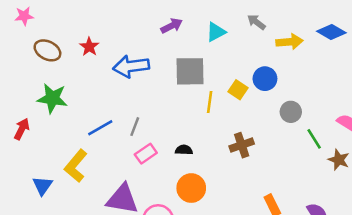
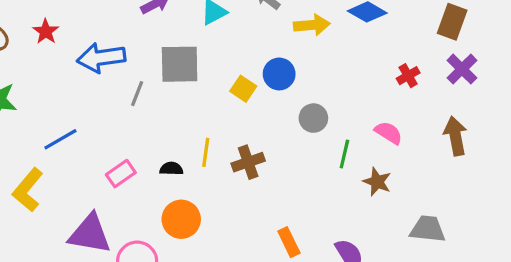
yellow line: (210, 102) -> (206, 152), moved
gray line: (135, 127) -> (137, 94), moved
green line: (314, 139) -> (344, 154), turned 45

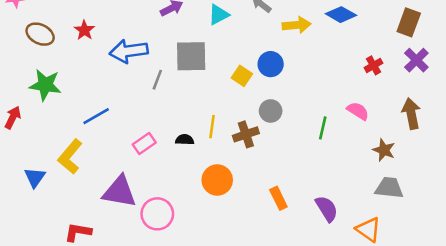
gray circle: (313, 118) -> (271, 111), moved
brown star: (377, 182) -> (384, 150), moved
orange circle: (181, 219) -> (217, 180), moved

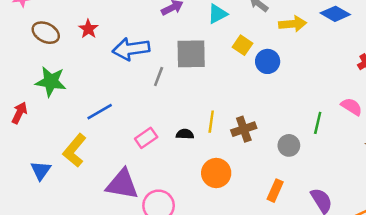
yellow square: (242, 76) -> (243, 45), moved
gray circle: (271, 111) -> (289, 145), moved
orange rectangle: (278, 198) -> (275, 191), turned 50

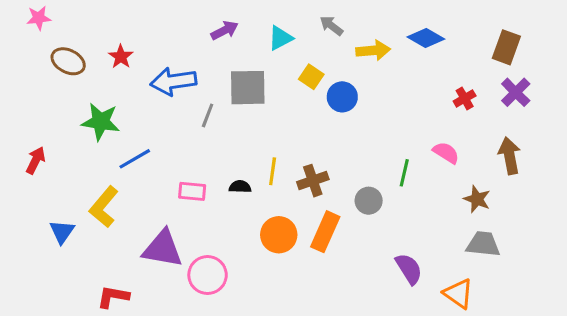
green star: (51, 82) -> (101, 122), moved
pink rectangle: (146, 138) -> (192, 191), turned 40
orange rectangle: (275, 191) -> (325, 232), moved, size x1.4

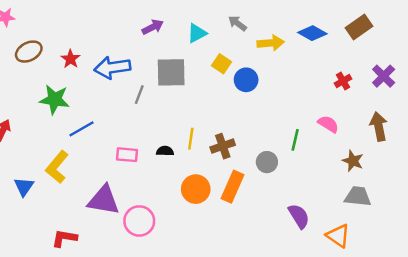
brown rectangle: (506, 47) -> (359, 27), moved, turned 35
red star: (121, 57) -> (70, 59), moved
brown ellipse: (68, 61) -> (29, 52), turned -55

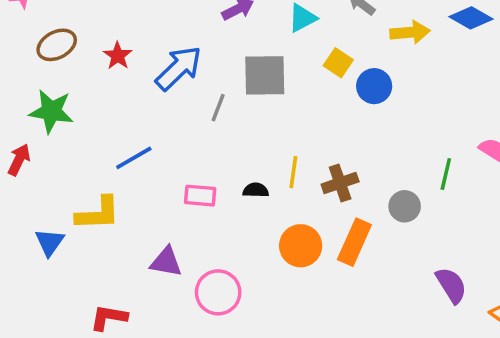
blue arrow: (112, 68) -> (179, 68), turned 144
green star: (55, 99) -> (51, 111), moved
yellow L-shape: (57, 167) -> (98, 213), turned -132
purple triangle: (104, 200) -> (166, 262), size x0.7

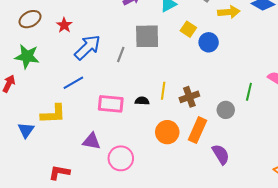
blue arrow: (179, 68) -> (88, 47), moved
pink rectangle: (200, 196) -> (111, 104), size x1.4
purple semicircle: (451, 285) -> (221, 154), moved

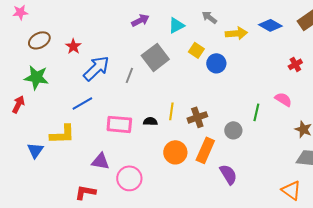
gray square: (147, 36) -> (155, 57), turned -36
red L-shape: (59, 172) -> (85, 192), moved

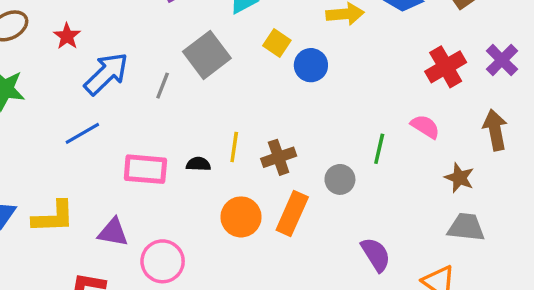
red cross: (295, 64) -> (446, 67), size x1.6
yellow L-shape: (62, 134) -> (53, 217), moved
purple semicircle: (228, 174) -> (376, 254), moved

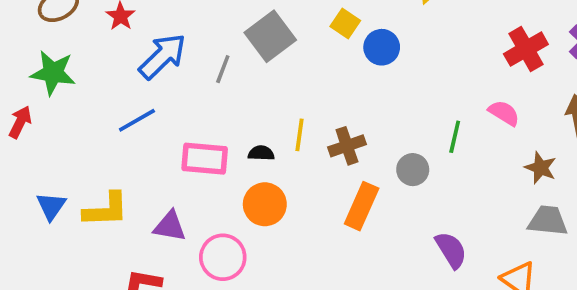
orange circle: (241, 217) -> (265, 204), moved

